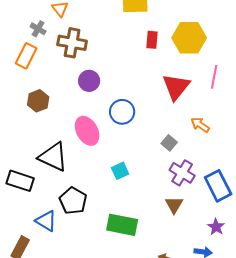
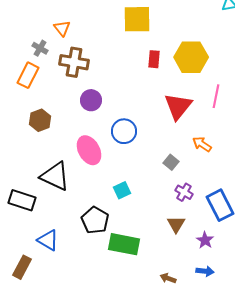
purple cross: (182, 173) -> (184, 192), size x0.7
black pentagon: (73, 201) -> (95, 220), moved
purple star: (216, 227) -> (205, 240), moved

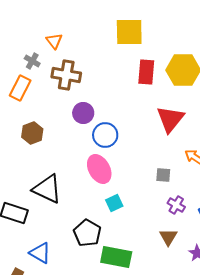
red rectangle: (154, 59) -> (146, 72), size x1.4
blue circle: (124, 131) -> (105, 135), moved
pink ellipse: (89, 150) -> (99, 169), moved
gray square: (171, 162) -> (163, 175), turned -35

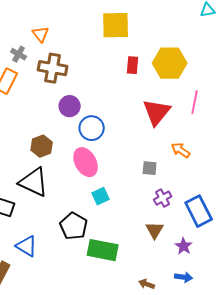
red rectangle: (146, 72) -> (133, 65), size x0.7
brown hexagon: (32, 133) -> (42, 146), moved
purple cross: (176, 205) -> (163, 198), turned 30

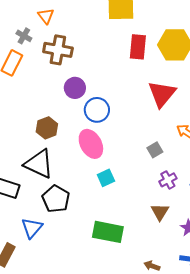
red rectangle: (133, 65) -> (138, 47), size x1.4
gray square: (150, 168) -> (155, 150), turned -35
black pentagon: (74, 226) -> (56, 199), moved
blue triangle: (27, 246) -> (32, 228), turned 40

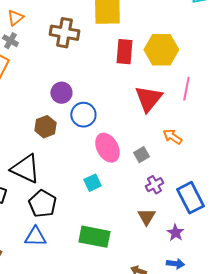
orange triangle: (46, 16) -> (15, 18), moved, turned 30
brown cross: (58, 50) -> (64, 33), moved
brown hexagon: (47, 128) -> (45, 127), moved
pink ellipse: (91, 144) -> (107, 148), moved
blue triangle: (32, 228) -> (35, 237), moved, turned 50

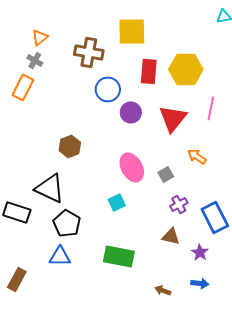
purple circle: (61, 93) -> (131, 112), moved
blue circle: (83, 115) -> (108, 89), moved
brown triangle: (146, 217) -> (171, 236), turned -48

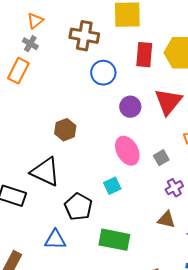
purple circle: (131, 112) -> (130, 107), moved
black pentagon: (67, 223) -> (78, 207), moved

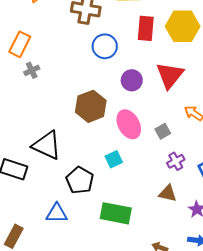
gray cross: (30, 44) -> (32, 70), moved, turned 35
brown hexagon: (65, 130) -> (91, 106), moved, size x1.4

